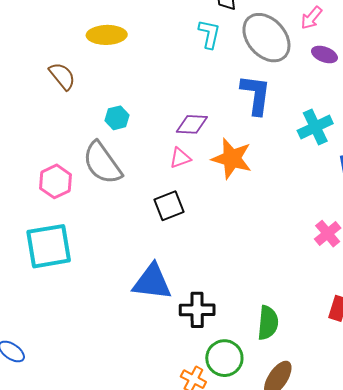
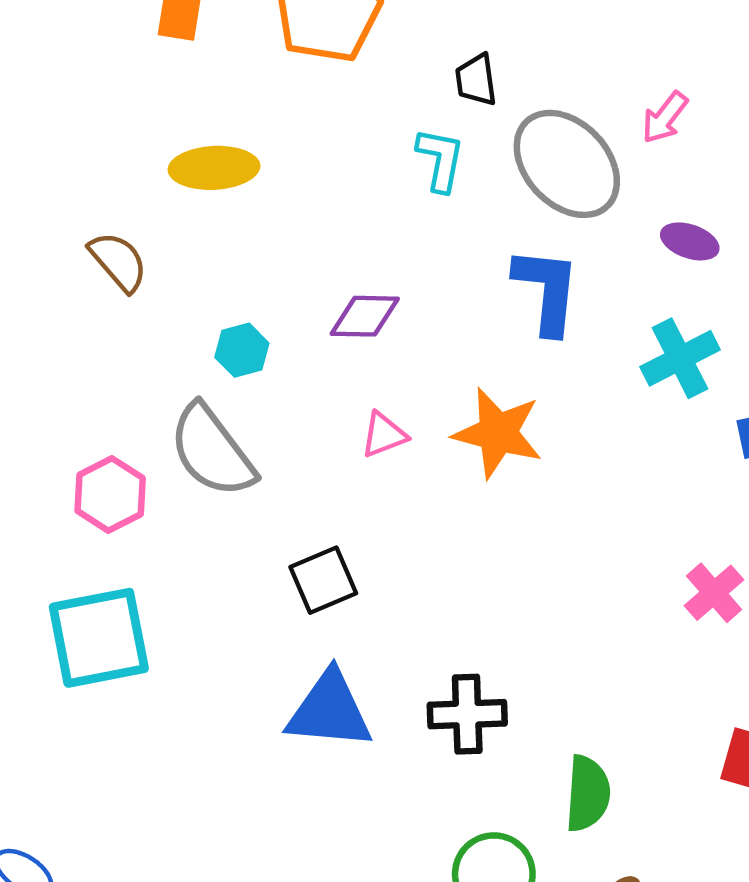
purple ellipse: (324, 55) -> (690, 241), moved
purple diamond: (192, 124) -> (365, 316), moved
black square: (169, 206) -> (323, 580), moved
black cross: (197, 310) -> (467, 714), moved

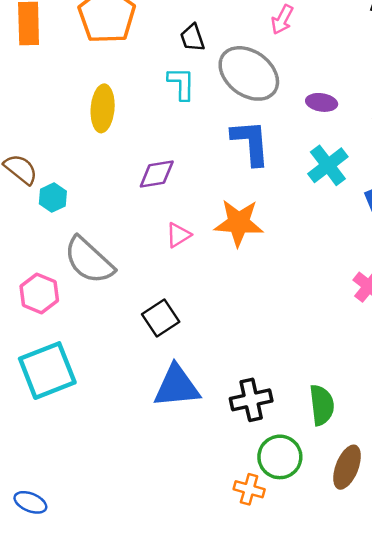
pink arrow: (665, 118) -> (282, 20), moved
yellow ellipse: (214, 168) -> (103, 108), moved, turned -72
cyan hexagon: (242, 350) -> (53, 198), moved
black cross: (467, 714) -> (251, 400), moved

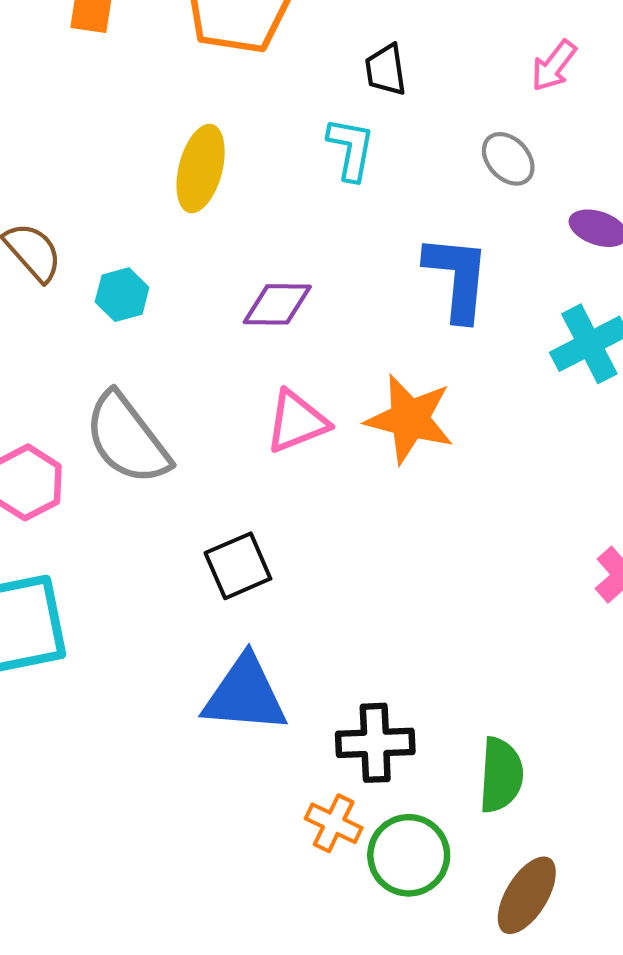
gray ellipse: (249, 73) -> (508, 159), moved, size x0.5
cyan hexagon: (53, 198) -> (122, 295), moved
pink triangle: (178, 235) -> (297, 422), size x1.4
orange cross: (249, 489) -> (334, 823), moved

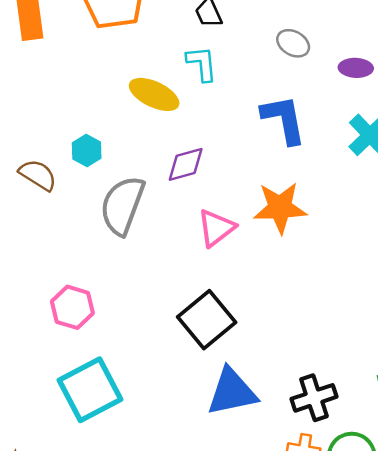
yellow ellipse: (201, 169) -> (154, 94), moved, turned -63
cyan hexagon: (122, 295) -> (87, 151), moved
gray semicircle: (127, 439) -> (122, 205), moved, turned 74
black square: (238, 566) -> (207, 320), size x1.4

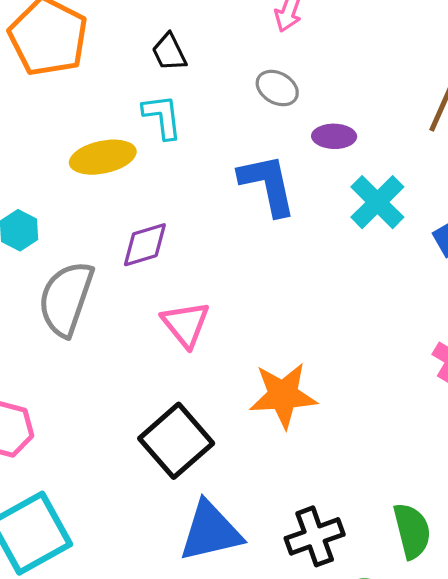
purple ellipse: (356, 68) -> (334, 136), moved
yellow ellipse: (154, 94) -> (103, 157), turned -36
orange star: (280, 208) -> (283, 395), moved
pink triangle: (216, 228) -> (186, 324), turned -30

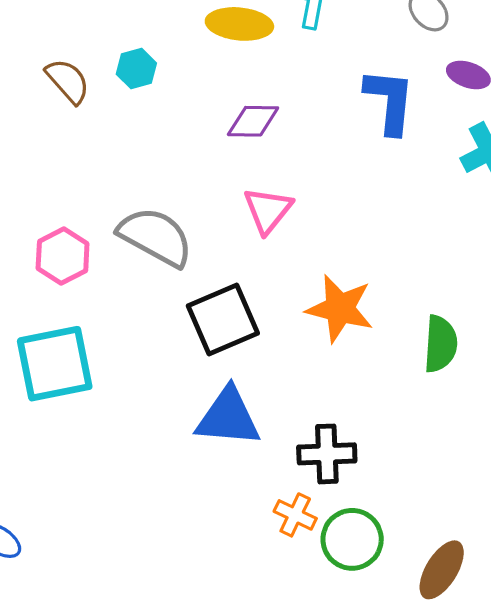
gray semicircle: (66, 299) -> (155, 237), moved, turned 82
green semicircle: (412, 531) -> (440, 344), moved

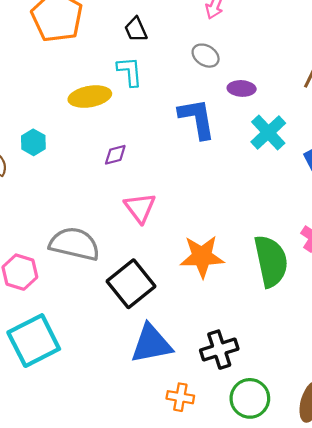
purple diamond: (253, 121) -> (115, 155), size x0.7
green semicircle: (440, 344) -> (271, 261), size x1.4
orange cross: (295, 515) -> (180, 397), moved

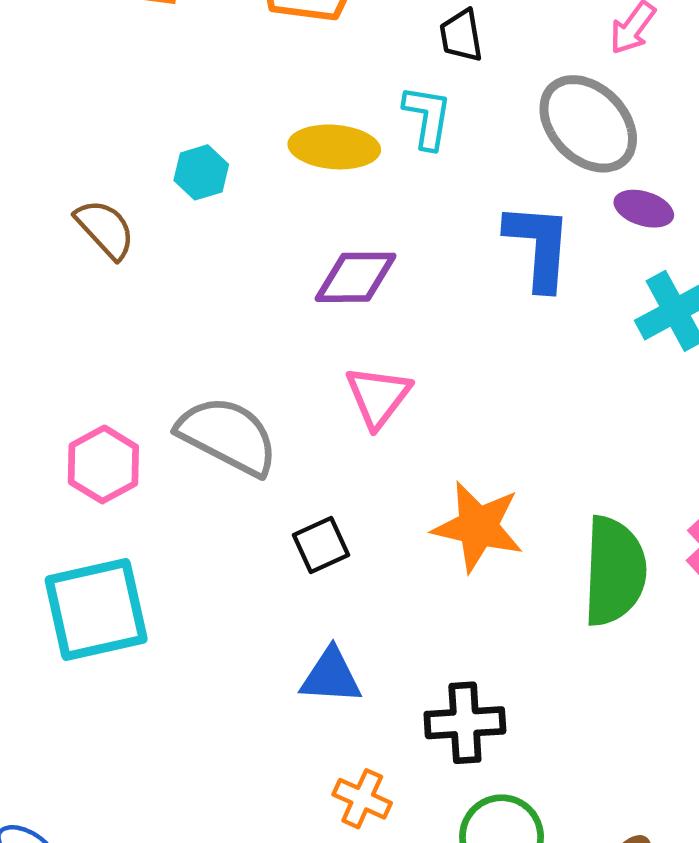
gray ellipse: (206, 56) -> (588, 124), size x1.8
cyan hexagon: (33, 142) -> (201, 172), moved
purple diamond: (115, 155) -> (356, 277), size x1.6
black square: (131, 284) -> (321, 545), size x0.6
blue triangle: (151, 344) -> (331, 676), size x0.7

